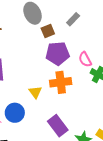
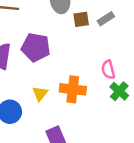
brown square: (48, 31) -> (81, 19), moved
purple pentagon: (58, 53) -> (36, 47), moved

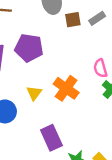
orange cross: (73, 89) -> (66, 88), turned 30

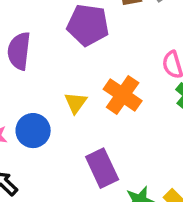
purple pentagon: (29, 48) -> (88, 25), moved

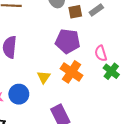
purple pentagon: (88, 25) -> (68, 41), moved

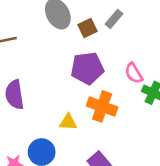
yellow triangle: (44, 77) -> (68, 122), turned -48

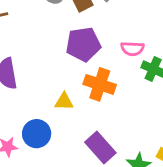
pink semicircle: (134, 73) -> (132, 49), turned -55

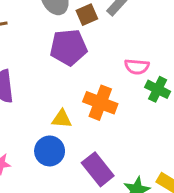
purple pentagon: (83, 44) -> (69, 47), moved
blue circle: (37, 134) -> (50, 151), moved

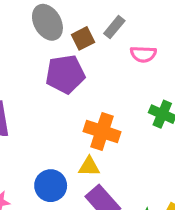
pink semicircle: (137, 67) -> (143, 54), moved
yellow triangle: (62, 119) -> (89, 167), moved

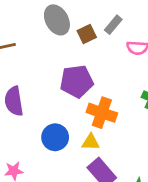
purple pentagon: (65, 74) -> (77, 81), moved
blue circle: (51, 186) -> (55, 137), moved

